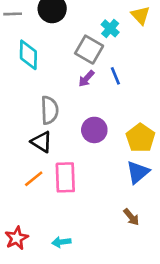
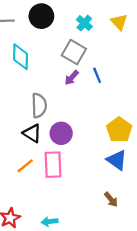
cyan cross: (110, 28) -> (84, 23), moved
purple circle: (94, 130) -> (61, 133), moved
blue triangle: (138, 172) -> (117, 160), turned -45

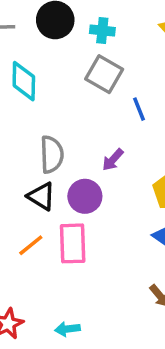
cyan cross: (84, 23) -> (102, 31), moved, turned -35
purple arrow: (72, 78) -> (113, 160), moved

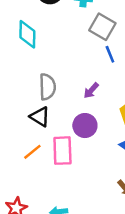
gray square: (104, 74) -> (102, 27), moved
purple circle: (85, 196) -> (85, 126), moved

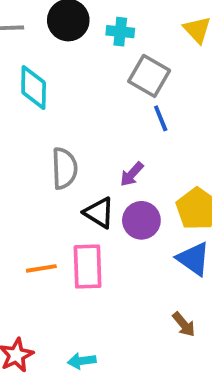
black triangle: (40, 117) -> (99, 213), moved
purple circle: (85, 126) -> (141, 220), moved
orange line: (32, 152) -> (41, 268), turned 30

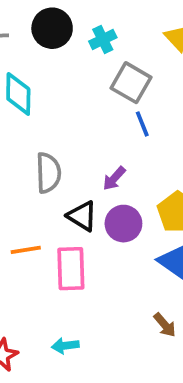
cyan cross: (120, 32) -> (103, 39), turned -32
orange line: (41, 268) -> (26, 250), moved
cyan arrow: (82, 361) -> (65, 346), moved

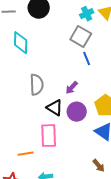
cyan cross: (103, 39) -> (87, 14), moved
orange line: (26, 250) -> (26, 154), moved

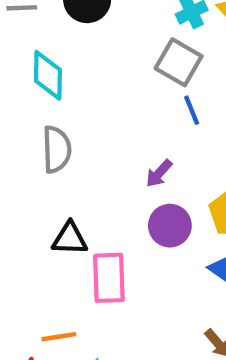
gray semicircle: (37, 85) -> (57, 149), moved
black triangle: (55, 108) -> (70, 239), moved, turned -30
orange line: (26, 154) -> (59, 337), moved

